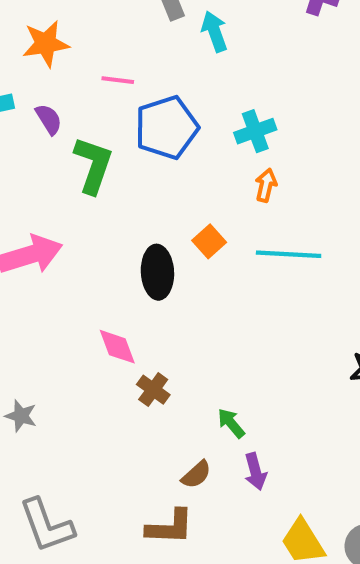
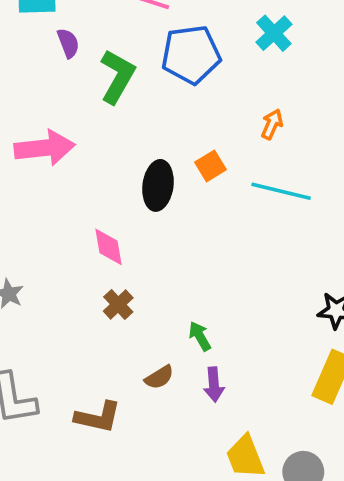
purple semicircle: (49, 119) -> (68, 43), moved
cyan cross: (255, 131) -> (274, 33), moved, turned -33
brown cross: (153, 390) -> (118, 304), moved
brown L-shape: (170, 527) -> (98, 417), moved

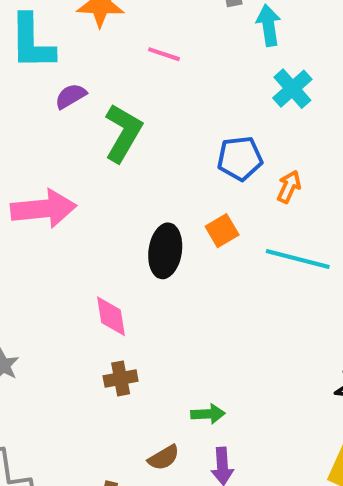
purple semicircle: (68, 43) -> (71, 96), turned -100
blue pentagon: (191, 55) -> (240, 158), moved, size x0.7
brown cross: (118, 304) -> (121, 378), turned 32
green arrow: (200, 336) -> (208, 414), turned 116

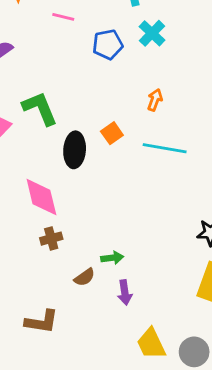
green L-shape: (123, 133) -> (40, 108), moved, turned -48
blue pentagon: (240, 158) -> (108, 45), moved
pink diamond: (111, 316) -> (41, 197), size x1.4
brown semicircle: (164, 458) -> (85, 277), moved

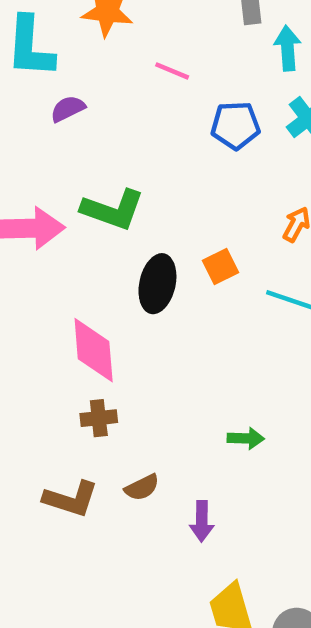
green L-shape: (40, 108) -> (113, 210), turned 123
green arrow: (112, 258) -> (246, 438), moved
brown L-shape: (42, 322) -> (71, 499), moved

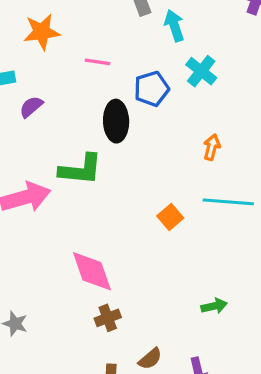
orange square: (221, 266) -> (170, 217), moved
black ellipse: (157, 284) -> (116, 121), moved

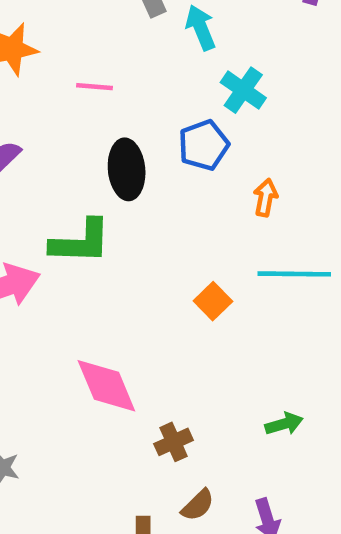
blue pentagon: (151, 89) -> (204, 145), moved
brown cross: (108, 318) -> (174, 442), moved

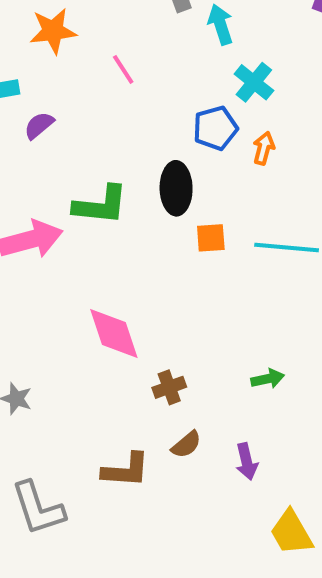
pink line: (94, 87) -> (123, 69), turned 48
black ellipse: (127, 169) -> (176, 188), moved
orange arrow: (266, 198) -> (264, 148), moved
orange square: (213, 301) -> (211, 238), moved, turned 36

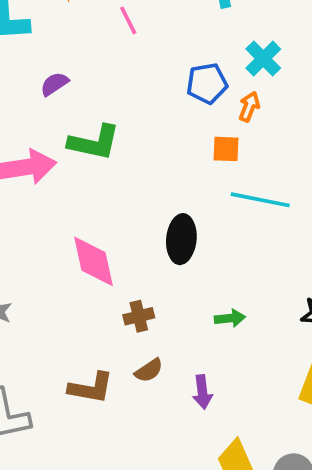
cyan cross: (254, 82) -> (263, 59), moved
purple semicircle: (39, 125) -> (54, 84), moved
black ellipse: (176, 188) -> (181, 239), moved
orange square: (211, 238) -> (226, 149), moved

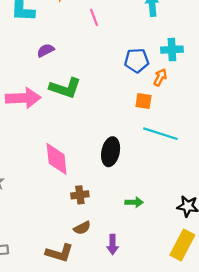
cyan cross: (263, 59) -> (172, 50), turned 35
brown L-shape: (91, 388) -> (59, 253), moved

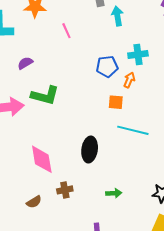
brown semicircle: (82, 228) -> (34, 202), moved

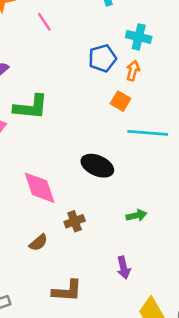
cyan cross: (138, 54) -> (139, 37), turned 30
orange square: (116, 102) -> (121, 101), turned 35
black ellipse: (90, 149) -> (97, 166), turned -65

